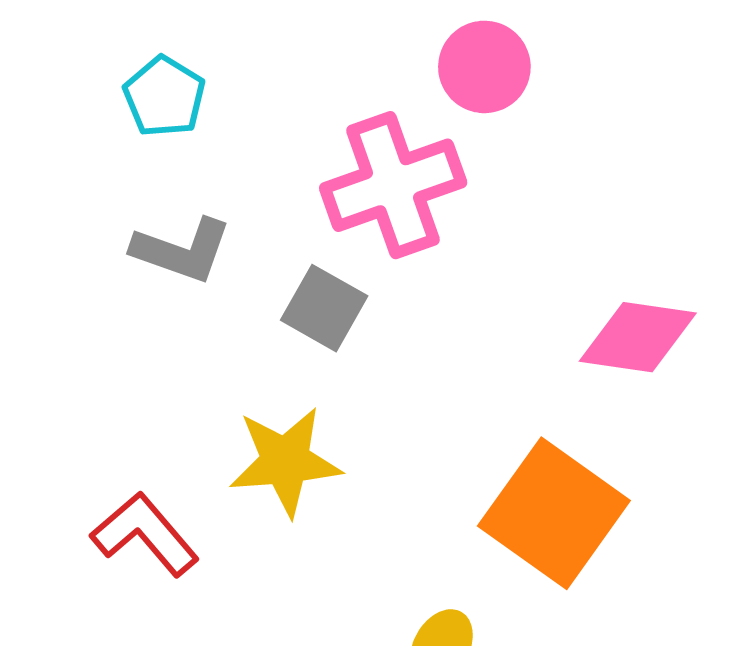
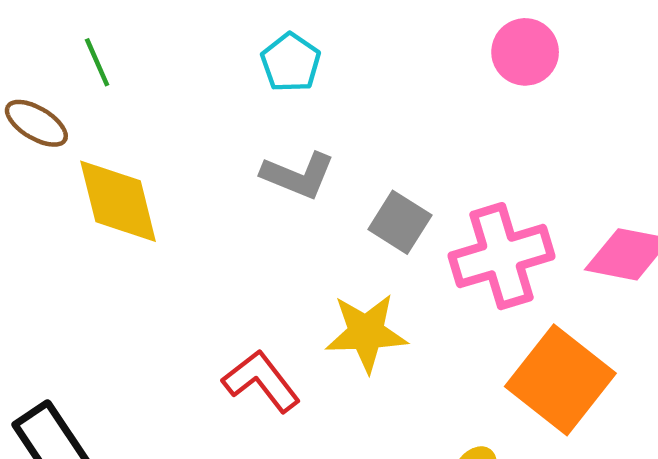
pink cross: (393, 185) -> (502, 256), moved

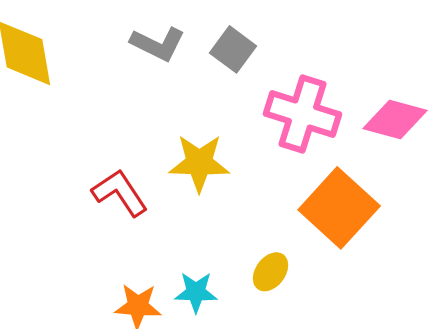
gray square: (400, 222) -> (233, 49), moved
pink cross: (502, 256) -> (303, 114), turned 30

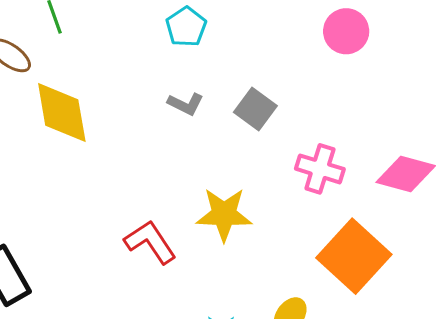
gray L-shape: (158, 44) -> (186, 104), size x0.7
pink cross: (303, 114) -> (320, 169), size x0.7

